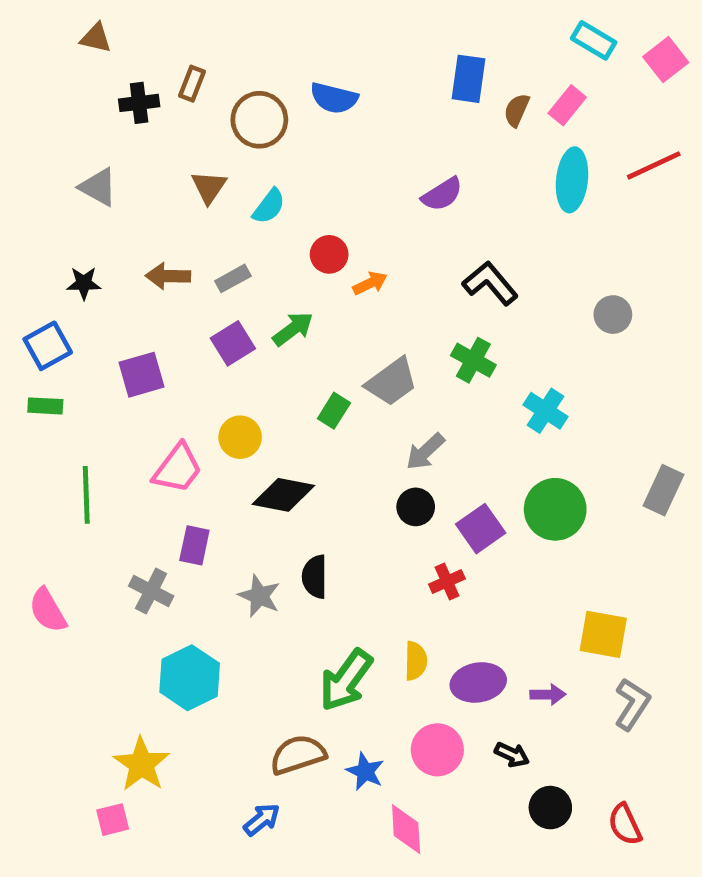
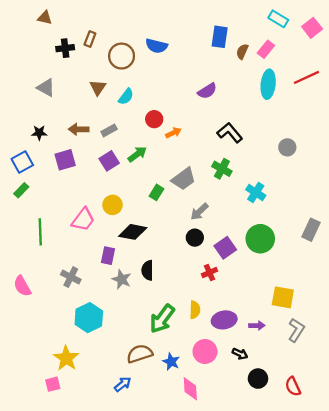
purple square: (142, 375) -> (65, 160), moved
green rectangle: (45, 406) -> (21, 190), turned -49
purple rectangle: (194, 545) -> (108, 256), moved

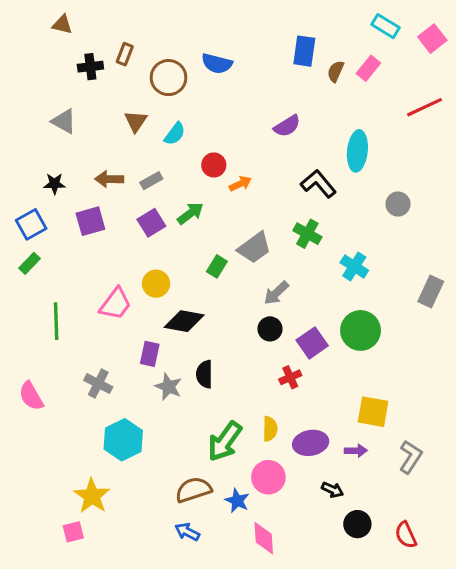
cyan ellipse: (268, 84) -> (357, 151), moved
gray rectangle: (311, 230) -> (431, 291), moved
yellow square: (283, 297) -> (373, 412), moved
pink circle: (205, 351) -> (268, 477), moved
blue arrow: (123, 384) -> (187, 532), moved, turned -114

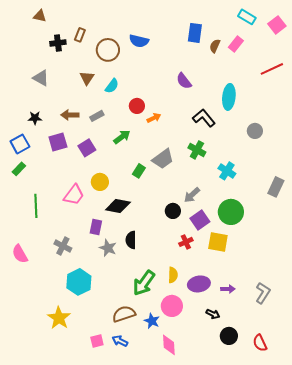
purple semicircle: (287, 126) -> (184, 81), turned 84
purple square: (151, 223) -> (87, 148), moved
gray arrow: (276, 293) -> (192, 195), moved
yellow square: (373, 412) -> (218, 242), moved
pink square: (73, 532) -> (97, 341), moved

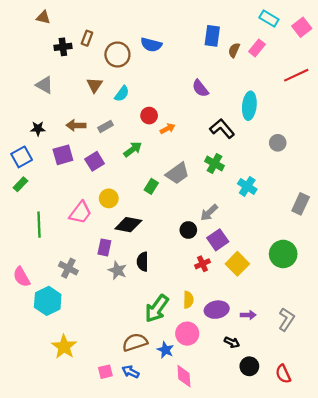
green circle: (231, 212) -> (283, 254), moved
yellow square: (218, 242) -> (237, 264), turned 35
cyan hexagon: (79, 282) -> (48, 301), moved

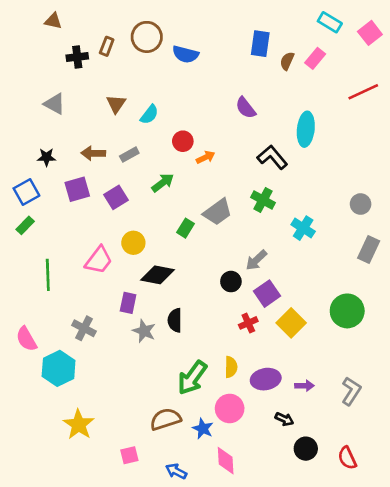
brown circle: (117, 55) -> (147, 37), moved
gray circle: (278, 143) -> (361, 204), moved
blue arrow: (131, 372) -> (176, 471), moved

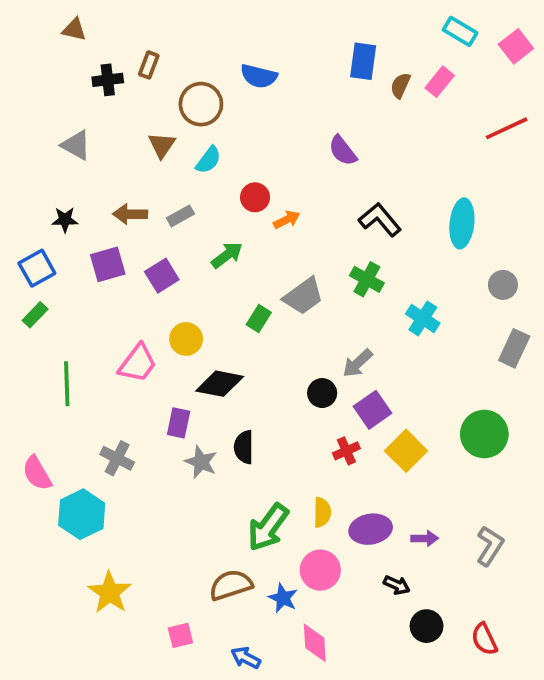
brown circle: (147, 37) -> (201, 104), moved
cyan ellipse: (306, 129) -> (462, 223), moved

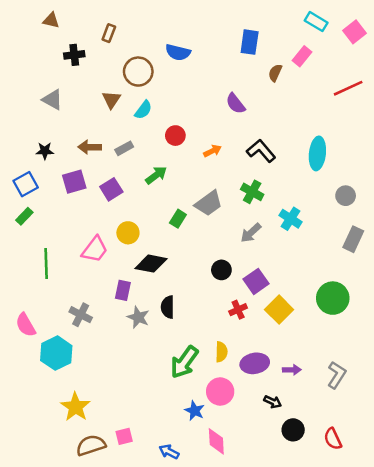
brown rectangle: (149, 65) -> (109, 33), moved
brown semicircle: (400, 85) -> (275, 73), moved
orange arrow: (287, 220) -> (212, 151), moved
gray arrow: (358, 363) -> (251, 233), moved
brown semicircle: (231, 585) -> (91, 445), moved

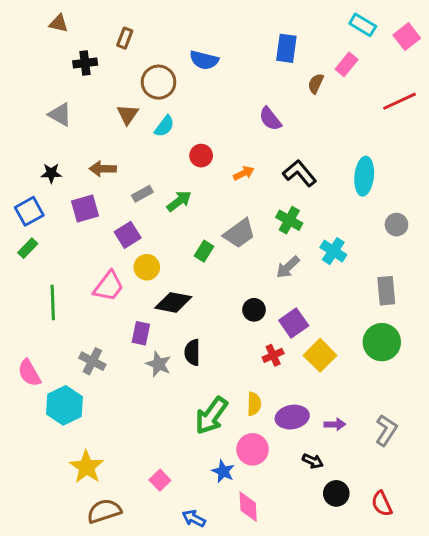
gray rectangle: (124, 148) -> (142, 194), moved
purple square: (111, 189) -> (128, 235), moved
gray rectangle: (353, 239) -> (386, 291), moved, turned -30
pink square: (124, 436) -> (160, 480), moved, turned -30

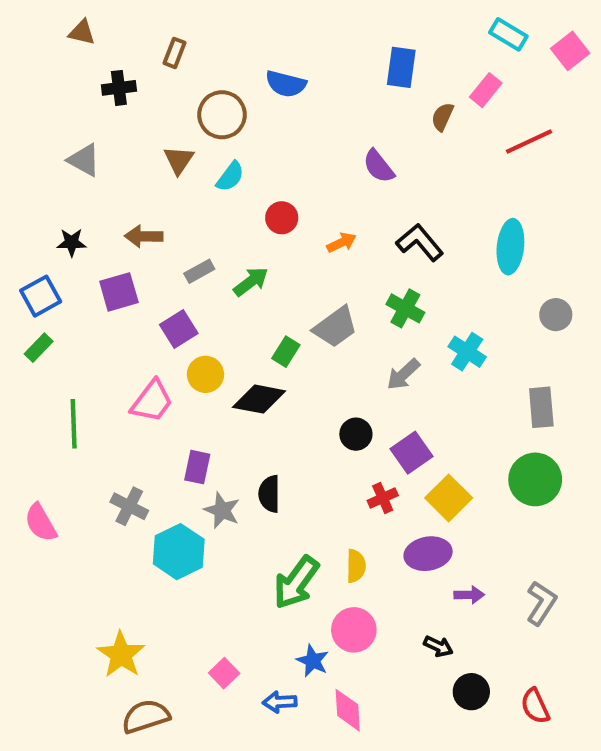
red line: (399, 101) -> (529, 142), moved
black diamond: (173, 302) -> (259, 399), moved
cyan hexagon: (65, 405) -> (179, 552), moved
purple ellipse: (292, 417) -> (428, 554), moved
blue arrow: (194, 518) -> (280, 702), moved, turned -30

